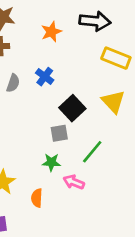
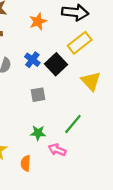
yellow rectangle: (116, 58) -> (80, 43), moved, turned -60
black square: (72, 108) -> (56, 64), moved
gray square: (59, 133) -> (38, 95), moved

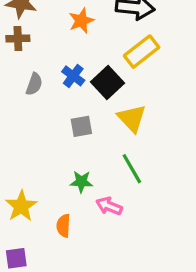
yellow triangle: (91, 81) -> (132, 118), moved
green line: (73, 124) -> (132, 169), turned -70

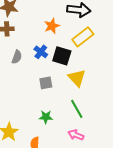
orange star: (81, 21) -> (52, 26), moved
black square: (107, 82) -> (62, 56), turned -30
pink arrow: (109, 206) -> (76, 135), moved

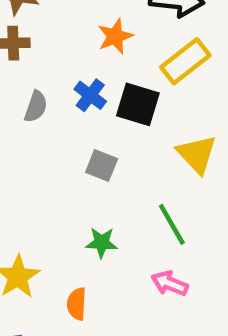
yellow triangle: (77, 78) -> (197, 154), moved
gray square: (46, 83) -> (102, 166), turned 32

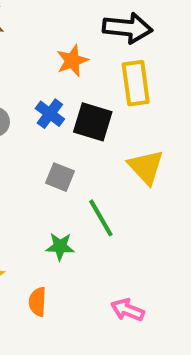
yellow rectangle: (185, 61) -> (136, 83), turned -60
green line: (172, 224) -> (101, 218), moved
pink arrow: (170, 283) -> (127, 310), moved

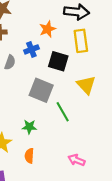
blue cross: (50, 114) -> (31, 49), moved, turned 32
gray square: (60, 177) -> (41, 90), size x1.6
green star: (60, 247) -> (29, 127), moved

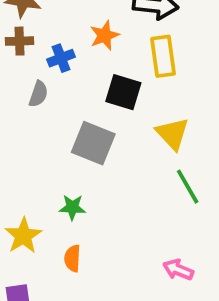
blue cross: (31, 49) -> (61, 58), moved
green line: (63, 112) -> (188, 187), moved
pink arrow: (77, 160) -> (178, 270), moved

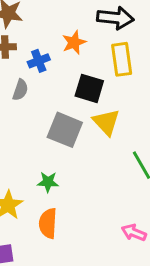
yellow triangle: (173, 134) -> (106, 122), moved
orange semicircle: (72, 258) -> (48, 223), size x1.4

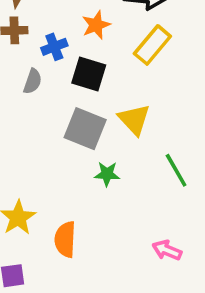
yellow rectangle: (122, 59) -> (152, 45), turned 48
black square: (89, 88) -> (89, 74), moved
green star: (48, 182) -> (107, 174), moved

